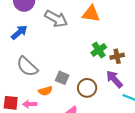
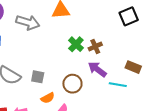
gray square: (62, 78) -> (38, 77), moved
orange semicircle: (45, 91) -> (48, 98), moved

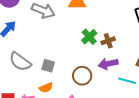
purple arrow: (97, 69) -> (108, 64), turned -54
orange semicircle: (48, 98) -> (46, 88), moved

